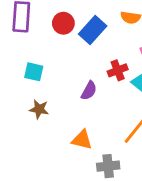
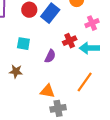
cyan square: (34, 72) -> (23, 44), moved
gray cross: (108, 166) -> (58, 108), moved

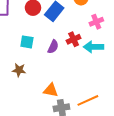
purple semicircle: (50, 56) -> (53, 47), moved
orange line: (85, 82) -> (88, 100), moved, turned 30

